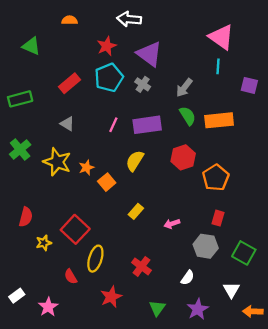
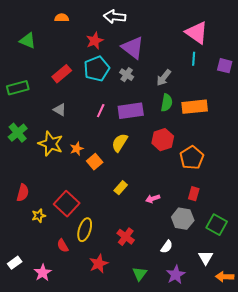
purple square: (249, 85) -> (225, 66), moved
green semicircle: (188, 116) -> (167, 103), turned 42

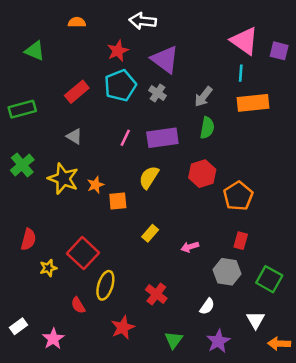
purple square: (225, 66) -> (279, 51), moved
orange rectangle: (195, 107) -> (253, 103), moved
orange square: (95, 162) -> (118, 201), turned 35

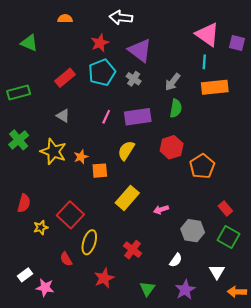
yellow rectangle: (150, 233) -> (127, 198), size x1.6
red rectangle: (241, 241) -> (225, 208), moved, turned -56
white rectangle: (19, 326) -> (25, 275), moved
pink star: (53, 339) -> (45, 288), turned -30

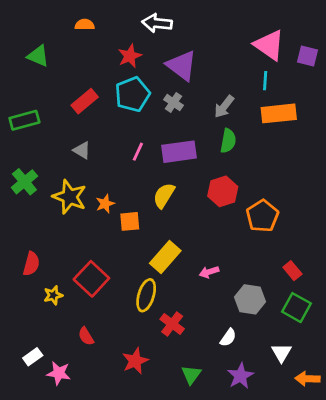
yellow ellipse: (89, 242) -> (146, 295), moved

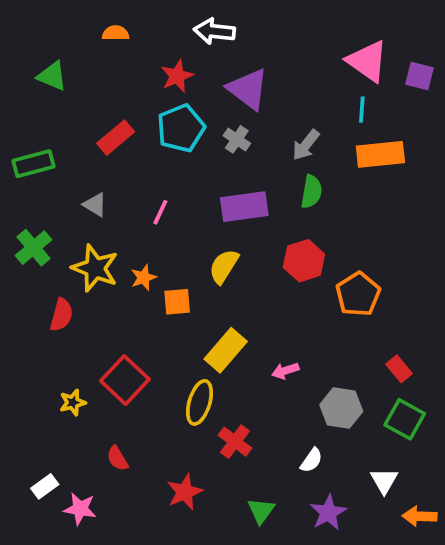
gray triangle: (82, 150) -> (95, 205), moved
pink line: (138, 152) -> (160, 212), moved
red semicircle: (31, 264) -> (61, 315), moved

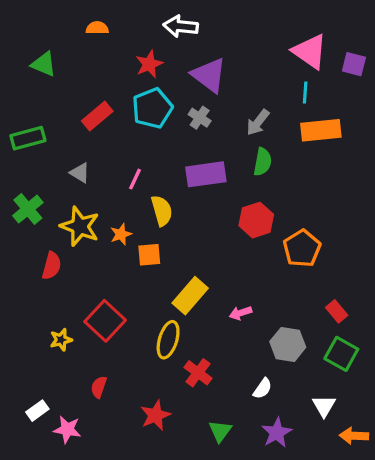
yellow semicircle: (224, 266) -> (162, 211), moved, turned 132
red semicircle: (117, 458) -> (99, 387), turned 50

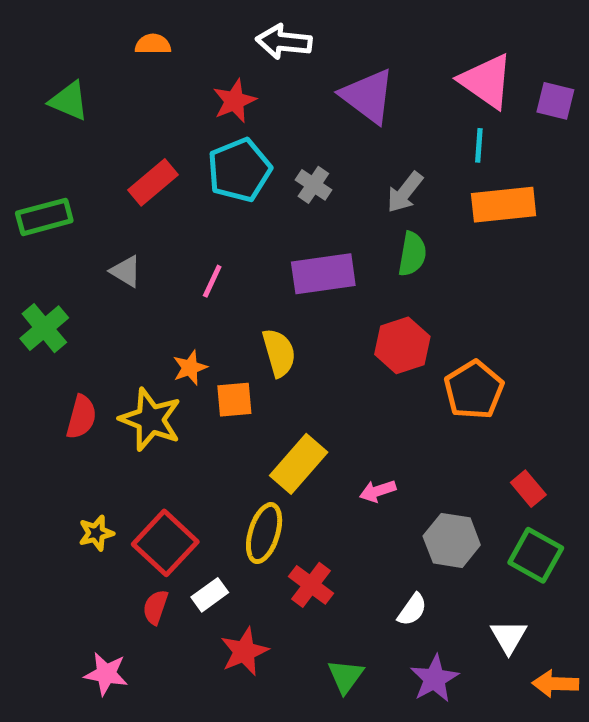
purple triangle: (209, 75) -> (368, 96), moved
yellow semicircle: (162, 211) -> (279, 353), moved
yellow star: (80, 226) -> (150, 419), moved
red square: (105, 321) -> (165, 543), moved
white rectangle: (37, 411) -> (210, 595), moved

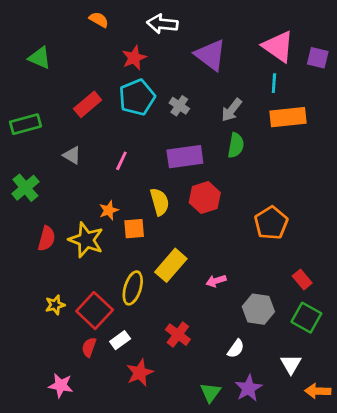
orange semicircle: (153, 44) -> (99, 20), moved, turned 30
red hexagon: (402, 345) -> (205, 198), moved
yellow ellipse: (264, 533) -> (133, 288), moved
green triangle: (346, 676) -> (210, 392), moved

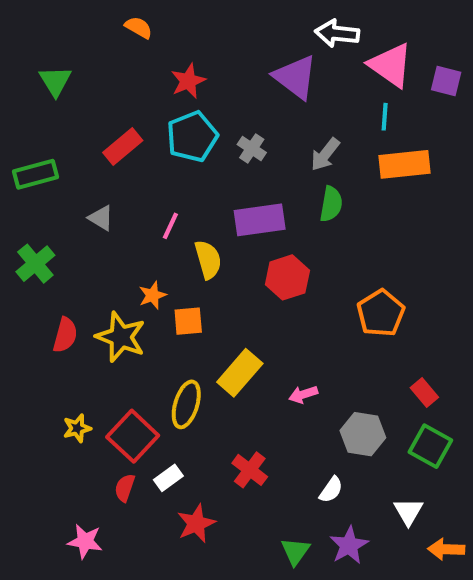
white arrow: (162, 24) -> (337, 33), moved
green triangle: (40, 58) -> (55, 81), turned 35
yellow semicircle: (160, 202) -> (208, 260), moved

